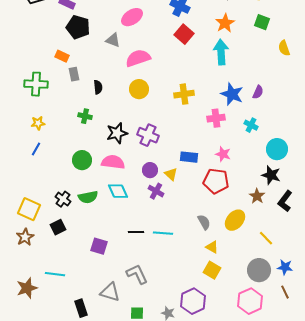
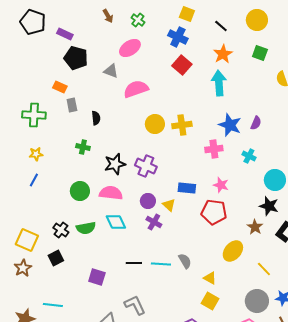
yellow circle: (139, 89) -> (155, 124), moved
gray semicircle: (204, 222) -> (185, 261), moved

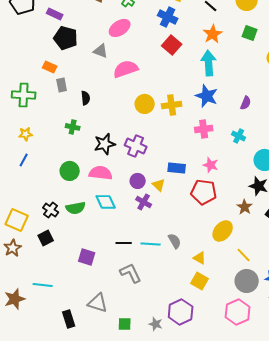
blue star: (230, 125) -> (207, 96), moved
yellow line: (264, 269) -> (244, 255), moved
gray L-shape: (135, 305) -> (131, 273), moved

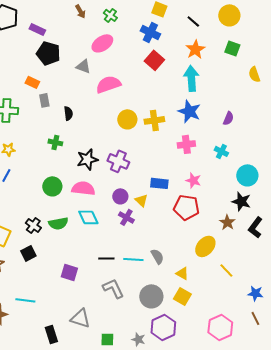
gray circle: (247, 281) -> (151, 296), moved

